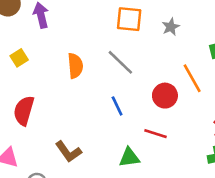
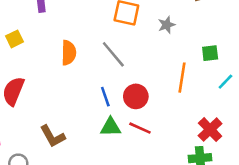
orange line: (192, 78) -> (182, 78), turned 32
red circle: (165, 96) -> (136, 96), moved
green triangle: (129, 157) -> (111, 127), moved

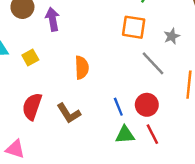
gray line: (113, 54) -> (153, 63), moved
red line: (140, 128) -> (152, 134), turned 42
brown L-shape: (53, 136) -> (69, 113), moved

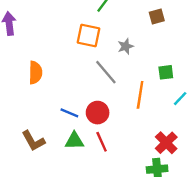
blue line: (118, 107) -> (69, 113), turned -48
brown L-shape: (69, 113) -> (33, 141), moved

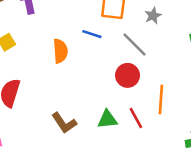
orange line: (140, 95) -> (161, 99), moved
blue line: (69, 113) -> (92, 34), moved
red circle: (98, 113) -> (128, 75), moved

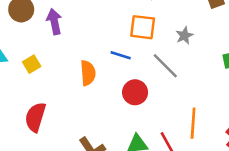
red circle: (128, 75) -> (135, 92), moved

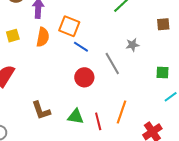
orange square: (143, 27) -> (69, 26), moved
orange semicircle: (88, 73) -> (43, 37), moved

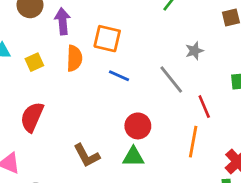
blue line: (81, 47) -> (119, 76), moved
red circle: (84, 77) -> (138, 126), moved
red line: (98, 121) -> (204, 107), moved

